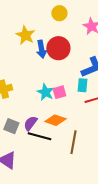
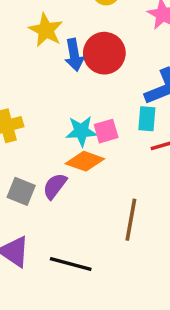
cyan star: (45, 92) -> (81, 131), turned -30
orange diamond: (55, 120) -> (85, 161), moved
black line: (39, 136) -> (71, 264), moved

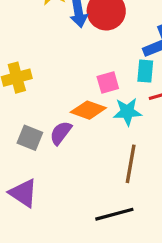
cyan star: (81, 131) -> (127, 112), moved
black line: (71, 264) -> (114, 214), moved, turned -30

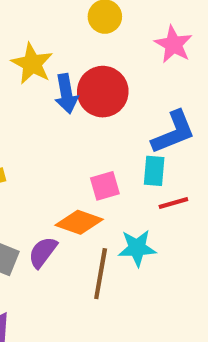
cyan star: (127, 112) -> (137, 248), moved
brown line: (131, 164) -> (101, 274), moved

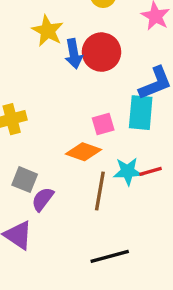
cyan rectangle: (154, 171) -> (141, 113), size x1.5
red line: (173, 203) -> (151, 171), moved
purple semicircle: (43, 252) -> (43, 199), moved

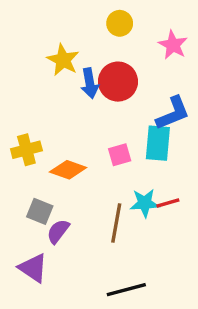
orange diamond: (84, 152) -> (68, 170), moved

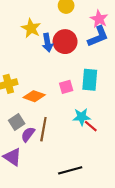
blue L-shape: (173, 113) -> (98, 36), moved
red line: (168, 203) -> (91, 126), moved, turned 56
gray square: (40, 211) -> (17, 122), turned 35
brown line: (116, 223) -> (43, 129), moved

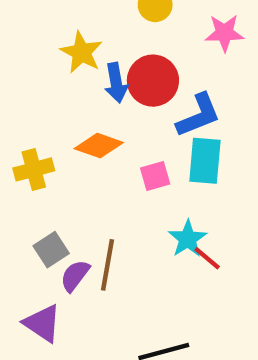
pink star: (99, 19) -> (224, 33), turned -30
blue L-shape: (98, 36) -> (198, 115), moved
orange diamond: (34, 96) -> (99, 146), moved
cyan star: (82, 117) -> (188, 239), turned -30

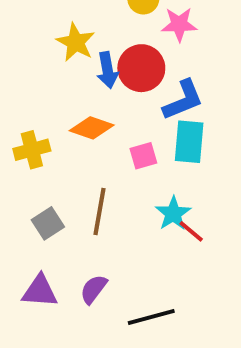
pink star: (224, 33) -> (179, 24), moved
brown line: (107, 265) -> (100, 211), moved
purple semicircle: (75, 276) -> (94, 289), moved
purple triangle: (42, 323) -> (40, 291), turned -30

